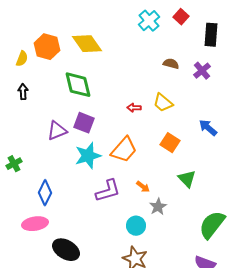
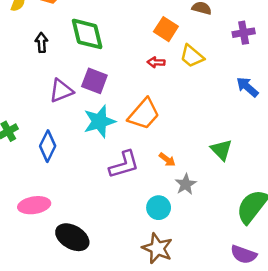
purple cross: (202, 71) -> (244, 33), moved, turned 30
black arrow: (23, 92) -> (42, 43), moved
orange square: (170, 143) -> (166, 29), moved
blue diamond: (45, 193) -> (48, 146), moved

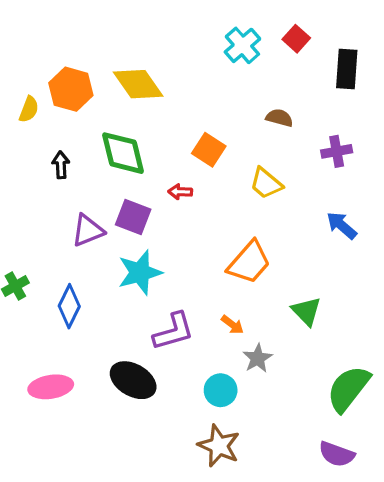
orange square: (166, 29) -> (209, 150), moved
red arrow: (156, 62) -> (180, 192), moved
orange trapezoid: (144, 114) -> (249, 262), moved
black ellipse: (72, 237) -> (133, 380), moved

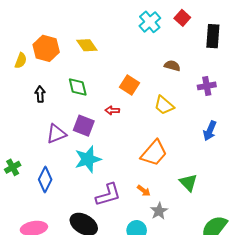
yellow diamond: (138, 84) -> (87, 45), size x0.7
green diamond: (123, 153) -> (78, 87), size x0.7
blue arrow: (342, 225) -> (210, 131), turned -108

